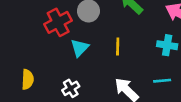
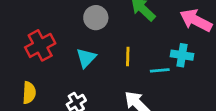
red cross: (58, 22) -> (40, 45), moved
cyan line: (162, 81) -> (160, 70), moved

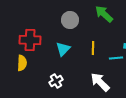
red cross: (40, 45) -> (30, 40), turned 30
yellow semicircle: (29, 93) -> (22, 63), moved

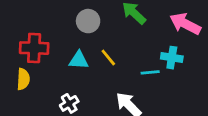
yellow line: (93, 48) -> (108, 58), moved, turned -40
cyan triangle: (63, 49) -> (79, 60), turned 49

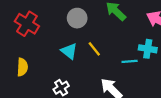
red cross: (34, 48) -> (27, 24), moved, turned 30
cyan triangle: (79, 60) -> (69, 51), turned 36

